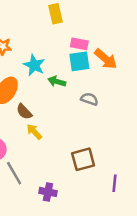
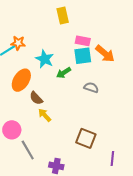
green arrow: (57, 82) -> (64, 73), turned -48
brown square: (83, 159) -> (86, 138), turned 36

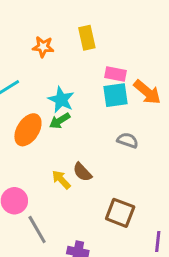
orange star: (18, 43) -> (43, 47), moved
green arrow: (64, 73) -> (60, 121), moved
brown semicircle: (36, 98) -> (82, 172), moved

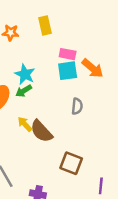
gray semicircle: (128, 140) -> (77, 106), turned 77
brown semicircle: (82, 172) -> (41, 131), size x1.5
yellow arrow: (61, 180) -> (25, 124), moved

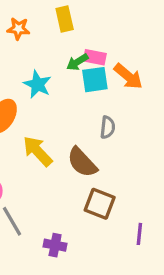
green arrow: (24, 91) -> (77, 62), moved
yellow arrow: (25, 124) -> (38, 151), size x1.5
brown semicircle: (41, 131) -> (82, 162), moved

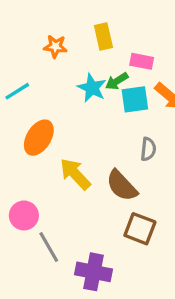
pink rectangle: (95, 57) -> (142, 61), moved
cyan star: (38, 84) -> (92, 88), moved
purple cross: (55, 245) -> (94, 272), size x1.5

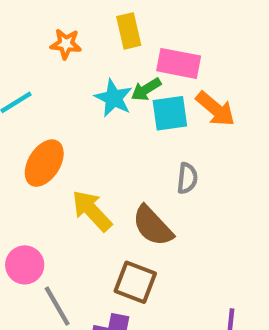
pink rectangle: (142, 61) -> (179, 63), size x1.4
brown square: (140, 229) -> (135, 282), moved

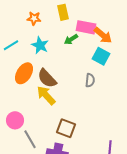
cyan star: (114, 98) -> (40, 45), moved
orange arrow: (215, 109) -> (103, 35), moved
cyan square: (170, 113) -> (101, 56), moved, turned 36
brown semicircle: (153, 226) -> (47, 78), moved

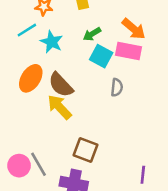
pink rectangle: (86, 27) -> (128, 51), moved
cyan line: (11, 45) -> (27, 30), moved
cyan square: (101, 56) -> (101, 56), moved
pink circle: (15, 120) -> (19, 166), moved

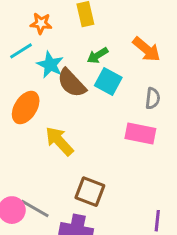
pink rectangle: (128, 51) -> (140, 134), moved
brown semicircle: (61, 85) -> (72, 83), moved
gray semicircle: (117, 87) -> (153, 98), moved
gray line: (39, 164) -> (35, 209), turned -30

